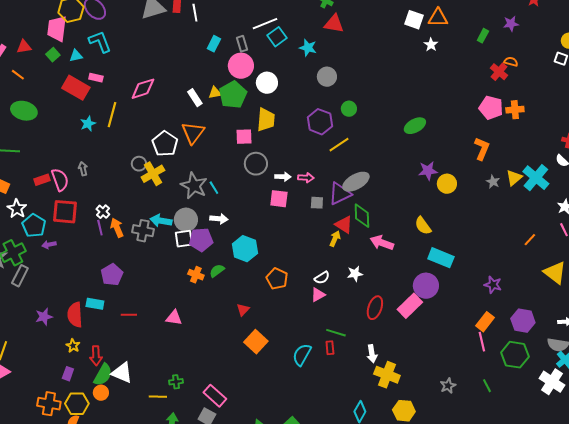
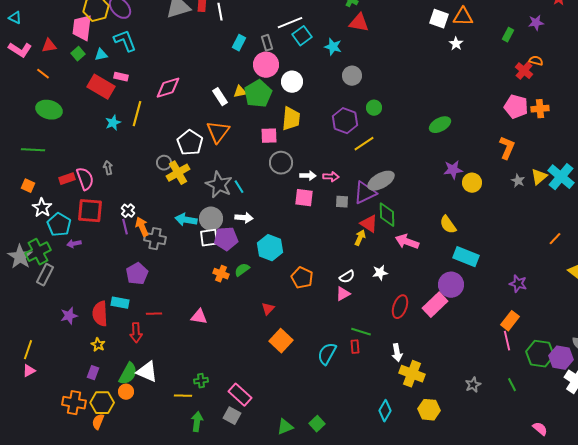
gray cross: (143, 231) -> (155, 239), moved
purple hexagon: (523, 321) -> (561, 358), moved
red arrow: (96, 356) -> (136, 333), moved

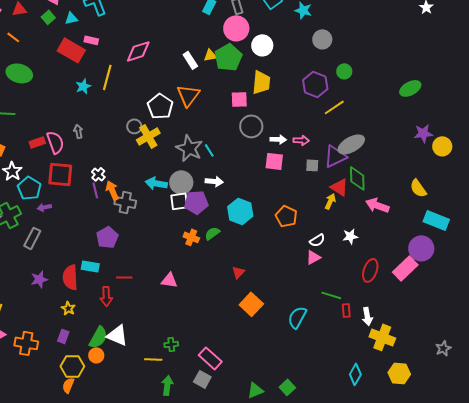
gray rectangle: (45, 275) -> (32, 238), moved
orange pentagon: (302, 278) -> (286, 216), moved
red rectangle: (355, 347) -> (346, 310), moved
orange cross: (74, 403) -> (26, 343), moved

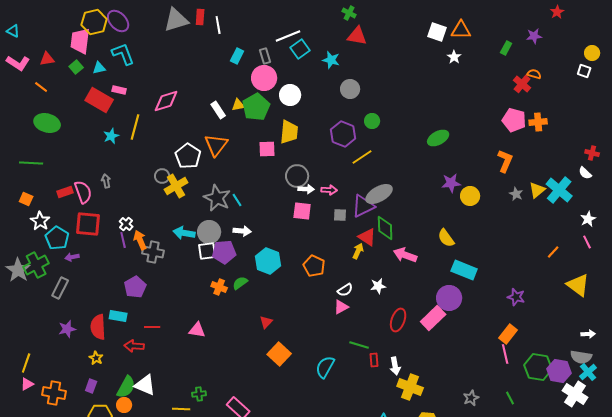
gray circle: (251, 126) -> (297, 176), moved
red arrow: (106, 296) -> (134, 346), turned 96

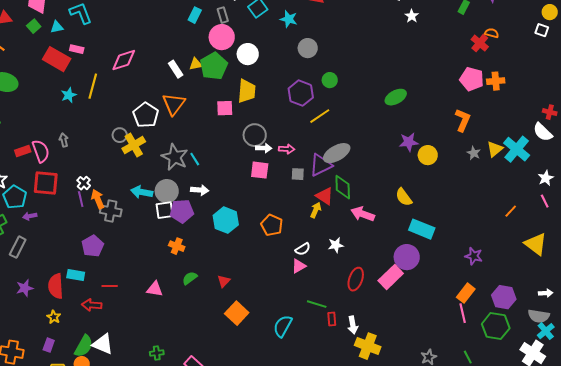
white semicircle: (585, 173) -> (543, 132), size x1.5
green semicircle: (240, 283) -> (190, 278), moved
purple hexagon: (559, 371) -> (504, 297), moved

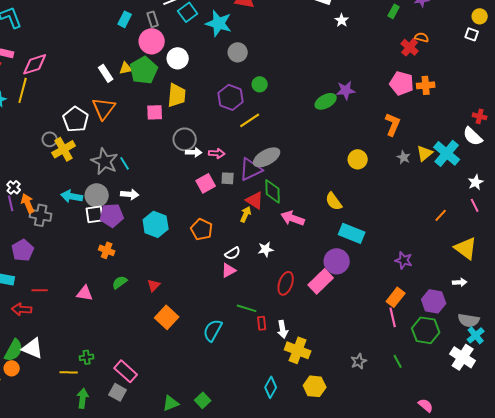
cyan star: (289, 19) -> (219, 23), size x1.5
pink diamond: (124, 60) -> (35, 64), moved
purple star: (409, 142) -> (346, 90), moved
pink square: (260, 170) -> (206, 183), moved, turned -36
white arrow: (546, 293) -> (460, 282), moved

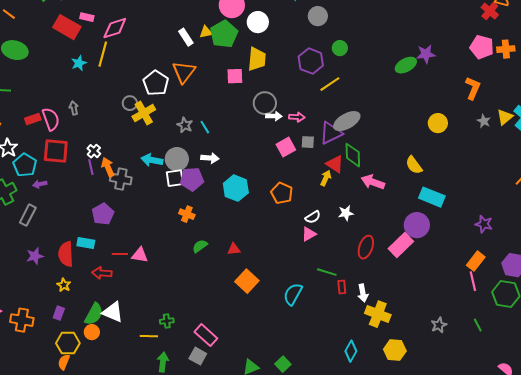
gray star: (105, 161) -> (185, 125), size x0.6
red triangle: (154, 285) -> (234, 249), turned 40
pink triangle: (85, 293) -> (140, 255), moved

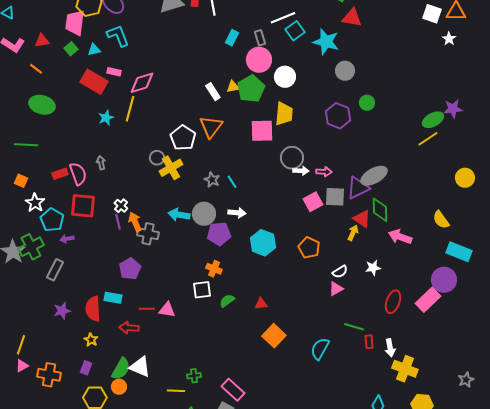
pink square: (235, 76) -> (262, 131), size x1.4
yellow line: (330, 84) -> (428, 139), moved
gray square: (308, 142) -> (335, 197), size x1.5
white square: (175, 178) -> (202, 290), moved

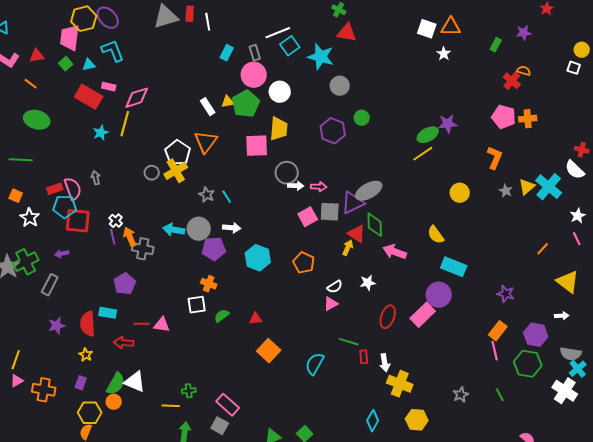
yellow cross: (171, 168) -> (176, 171), moved
cyan pentagon: (52, 220) -> (65, 207), moved, turned -30

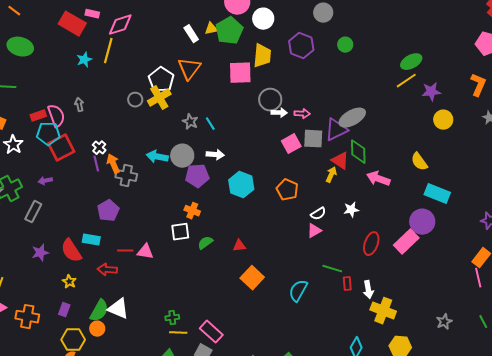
purple star: (448, 124) -> (431, 92), moved
purple hexagon: (333, 131) -> (301, 46), moved
red square: (78, 221) -> (61, 148), turned -32
red semicircle: (88, 324) -> (71, 251), turned -30
yellow line: (171, 406) -> (178, 333), moved

